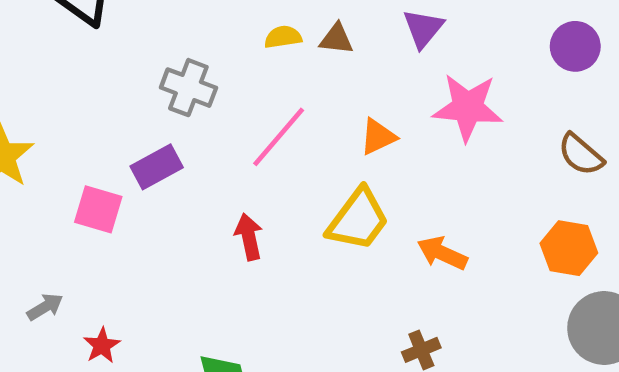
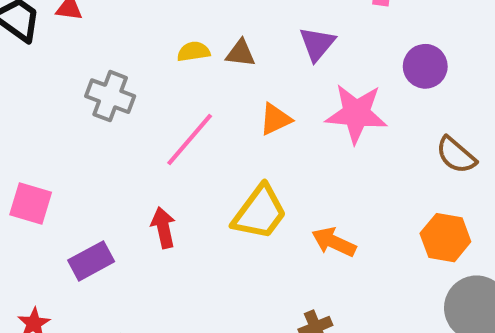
purple circle: (575, 46) -> (425, 66), moved
orange triangle: (378, 137) -> (275, 119), moved
purple rectangle: (157, 167) -> (91, 261), moved

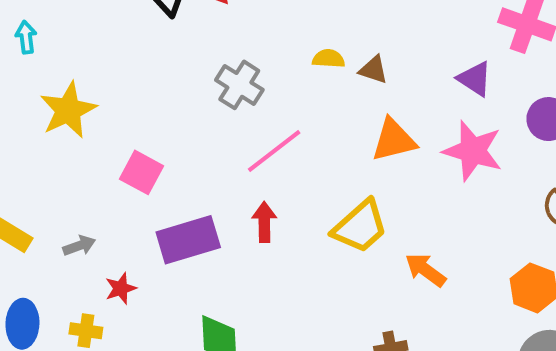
purple triangle: (317, 44) -> (475, 79), moved, turned -48
orange triangle: (275, 119) -> (394, 140), size x1.4
pink line: (190, 140) -> (274, 151), moved
purple rectangle: (91, 261) -> (188, 240), size x1.4

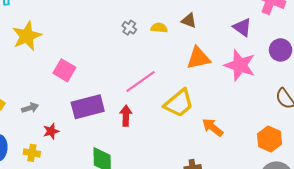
yellow semicircle: (328, 59) -> (159, 28), moved
gray cross: (239, 85) -> (129, 28), moved, size x0.6
pink line: (274, 151) -> (140, 82), moved
red arrow: (264, 222) -> (126, 116), moved

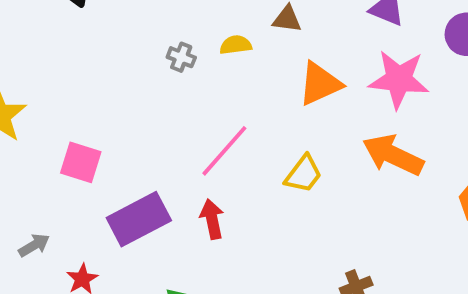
yellow trapezoid: (179, 103) -> (303, 174), size x0.7
orange arrow: (213, 127) -> (393, 155), moved, size x1.4

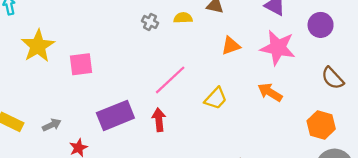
orange triangle: (320, 84) -> (231, 46), size x0.7
orange arrow: (393, 155) -> (270, 92), size x0.7
pink square: (81, 162) -> (81, 64), moved, turned -30

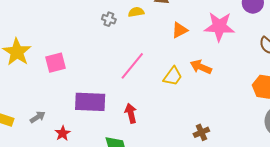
orange arrow: (270, 92) -> (201, 67), moved
purple rectangle: (115, 115) -> (90, 102), turned 32
red arrow: (159, 120) -> (131, 113), moved

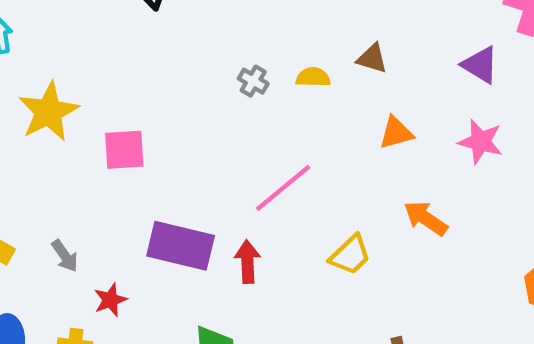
pink star: (219, 27) -> (481, 142), size x0.7
yellow trapezoid: (173, 76) -> (350, 255), moved
red arrow: (131, 113) -> (247, 262), moved
gray arrow: (38, 117) -> (65, 256), turned 77

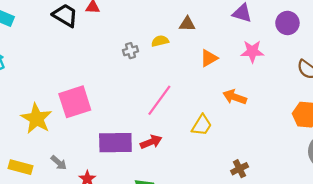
gray cross: (253, 81) -> (131, 51), turned -32
yellow star: (48, 112) -> (36, 119), moved
pink square: (124, 150) -> (75, 102), size x1.4
red arrow: (247, 262) -> (151, 142), turned 85

